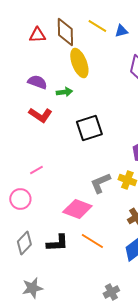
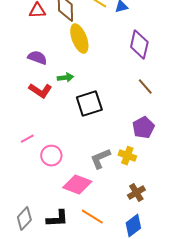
green arrow: (64, 92) -> (65, 78), moved
pink line: (36, 170) -> (27, 139), moved
pink circle: (20, 199) -> (51, 156), moved

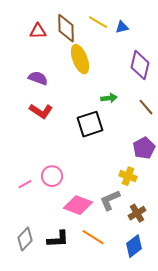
green arrow: (65, 78) -> (109, 98), moved
pink line: (27, 139) -> (25, 184), moved
gray L-shape: (100, 159) -> (110, 200), moved

